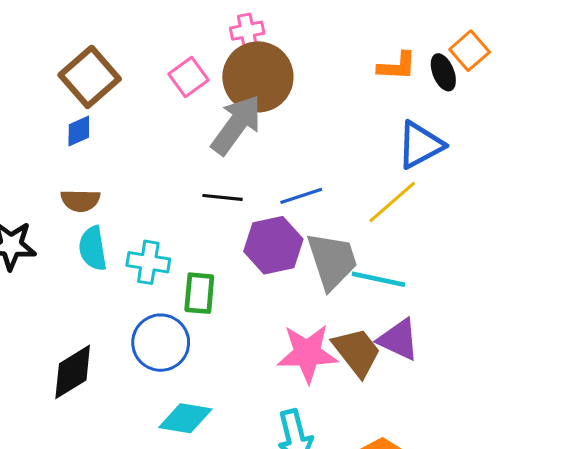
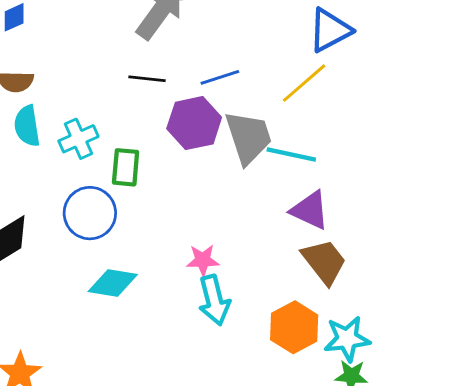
cyan cross: (148, 262) -> (78, 139), turned -33
brown trapezoid: (357, 352) -> (324, 262), moved
pink star: (307, 353) -> (203, 260), moved, size x0.6

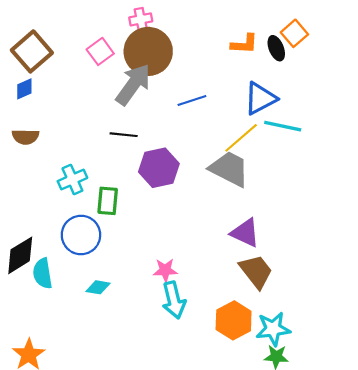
blue line: (220, 77) -> (192, 101), moved
cyan semicircle: (27, 126) -> (43, 273), moved
gray trapezoid: (248, 137) -> (229, 169), moved, turned -45
cyan line: (291, 154) -> (283, 126), moved
cyan diamond: (113, 283) -> (98, 287), size x0.7

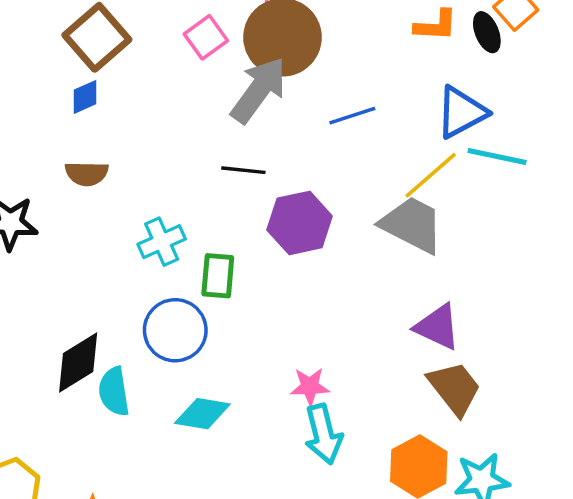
cyan diamond: (98, 287) -> (202, 414), size x1.4

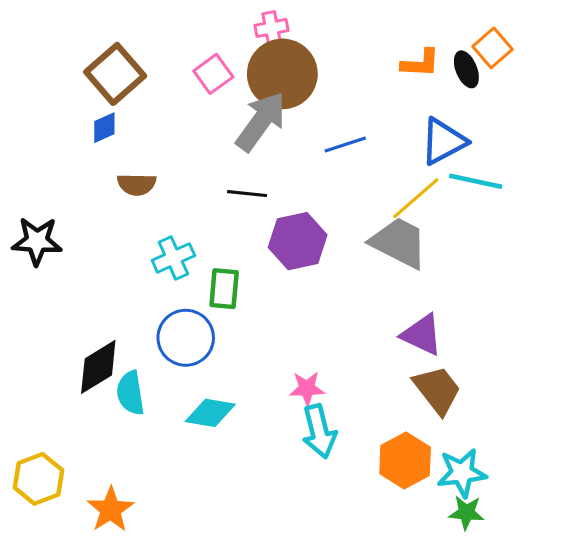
brown semicircle: (87, 174) -> (137, 184), moved

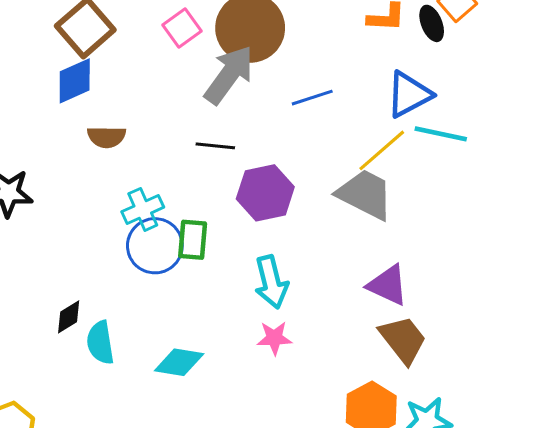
blue diamond: (104, 128) -> (75, 81), size x1.5
blue circle: (186, 338) -> (155, 246), moved
black diamond: (98, 367) -> (69, 317), size x0.6
cyan arrow: (319, 431) -> (271, 282), moved

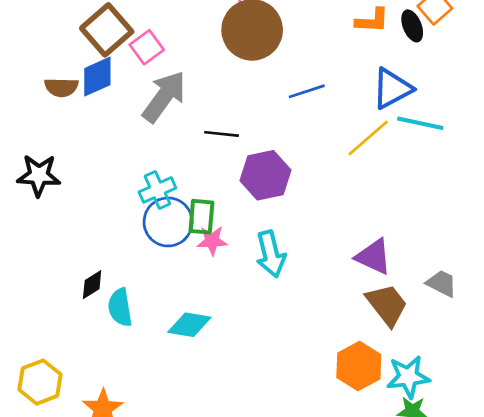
pink square: (182, 28) -> (147, 47), moved
gray arrow: (229, 75) -> (164, 97), moved
brown semicircle: (106, 137) -> (61, 87), moved
gray trapezoid: (365, 194) -> (442, 283), moved, size x0.6
pink star: (274, 338) -> (212, 241), moved

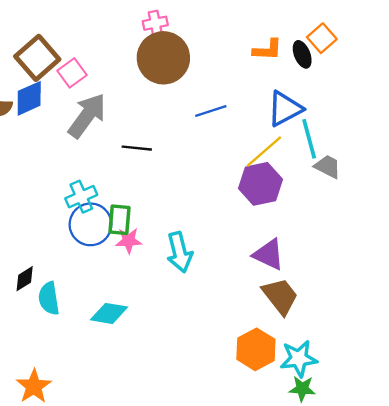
cyan line: (420, 123) -> (309, 139), turned 63
purple hexagon: (265, 175) -> (261, 184), moved
gray trapezoid: (442, 283) -> (328, 167), moved

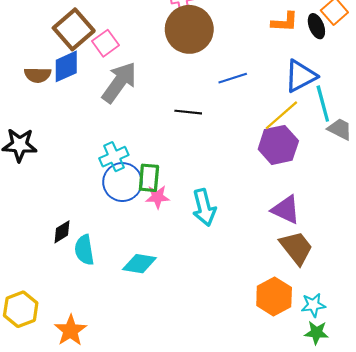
black line: (137, 148) -> (188, 112), moved
cyan star: (299, 359) -> (313, 305), size x0.7

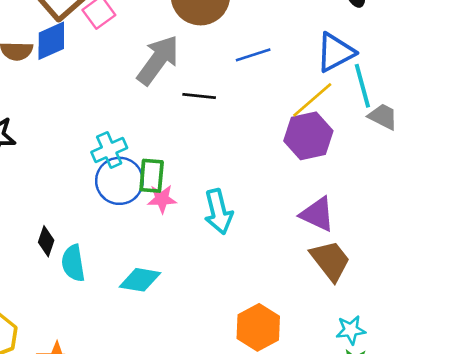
gray arrow: (119, 82) -> (158, 60), moved
black diamond: (62, 232) -> (46, 241), turned -40
orange hexagon: (274, 297) -> (258, 327), moved

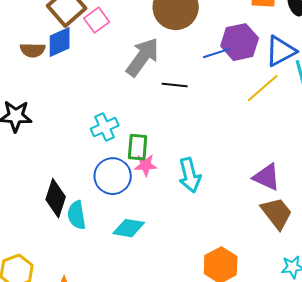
purple hexagon: (308, 136) -> (240, 42), moved
blue circle: (119, 181) -> (113, 176), moved
black diamond: (46, 241) -> (56, 198), size x1.6

